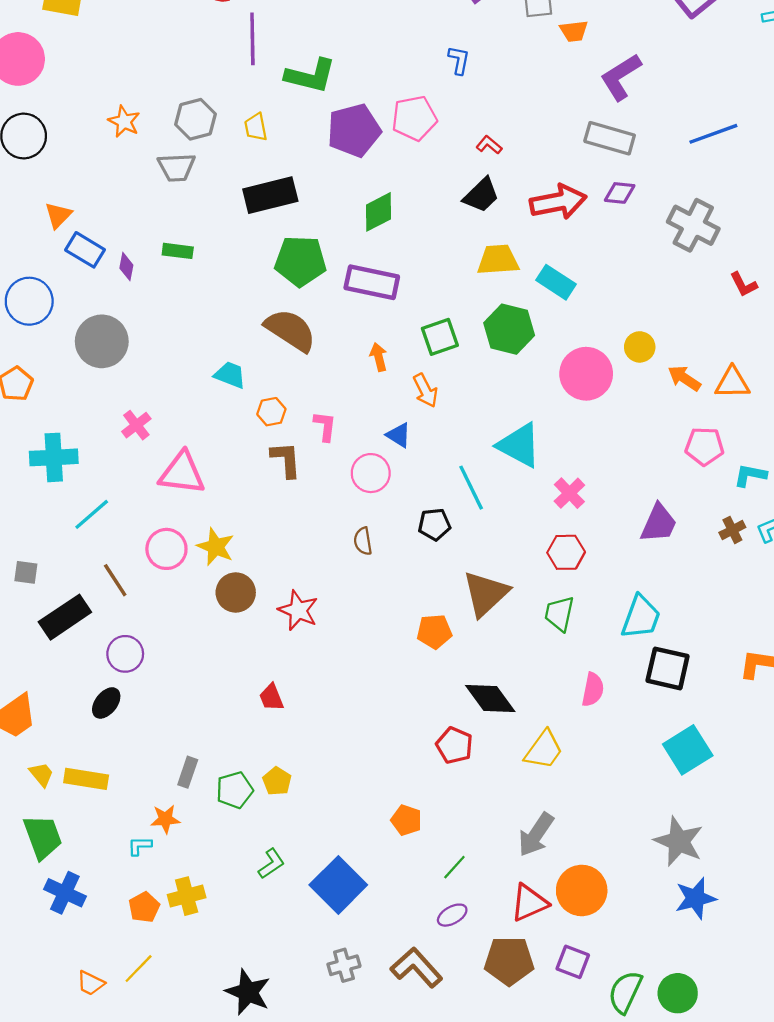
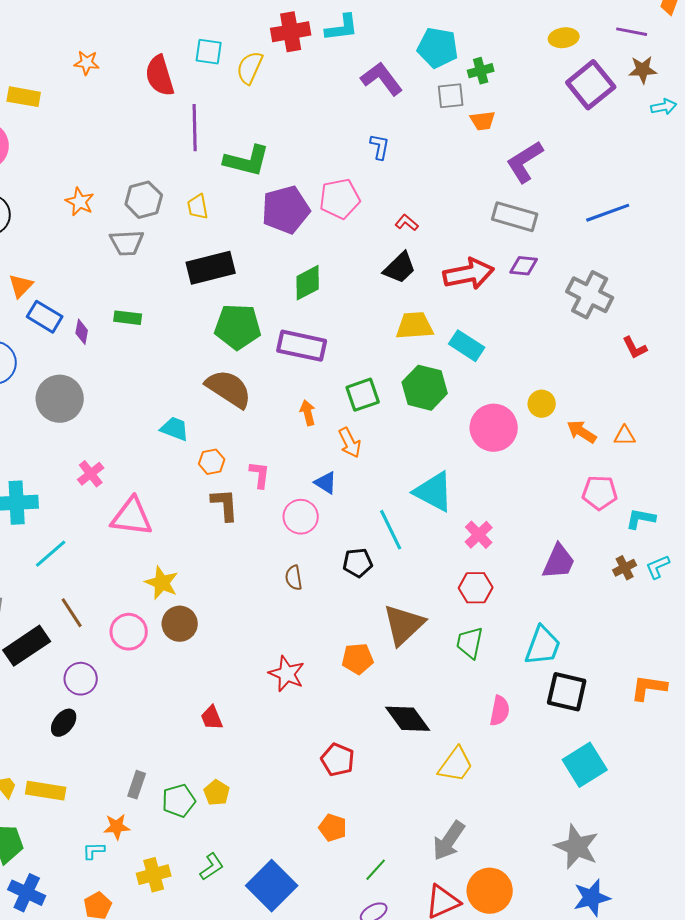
orange triangle: (732, 383) -> (625, 436), size x0.7
pink circle: (166, 549) -> (129, 632), moved
red star: (298, 610) -> (287, 674), moved
red pentagon: (454, 745) -> (338, 760), moved
yellow cross: (187, 896) -> (154, 875), moved

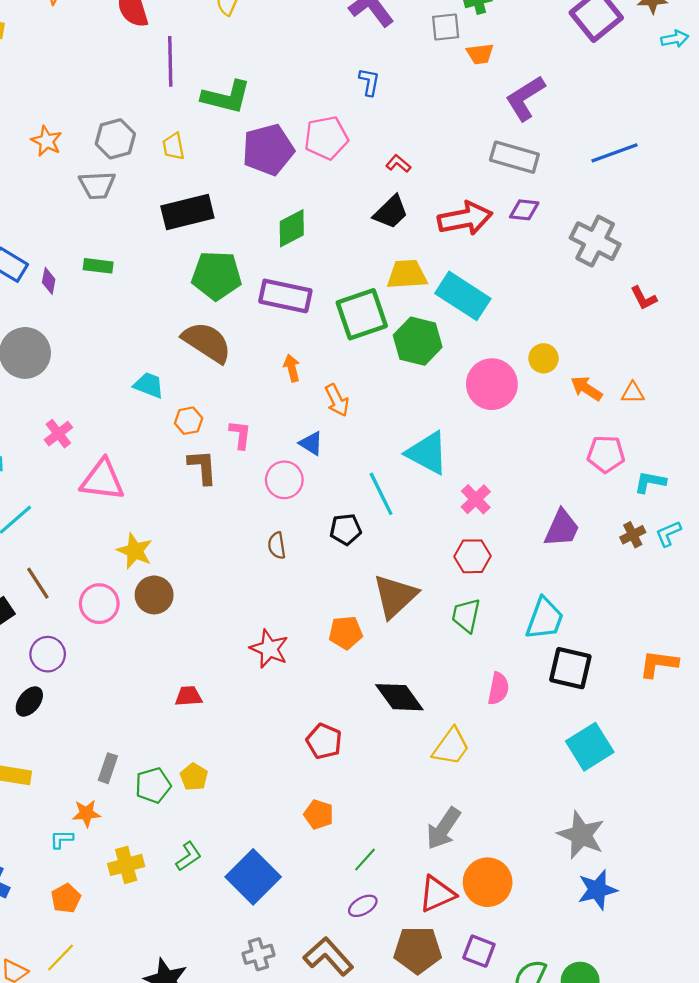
cyan rectangle: (467, 346) -> (463, 296), size x1.4
green square: (363, 395) -> (362, 314), moved, size x1.4
red trapezoid: (212, 718) -> (189, 696), turned 108

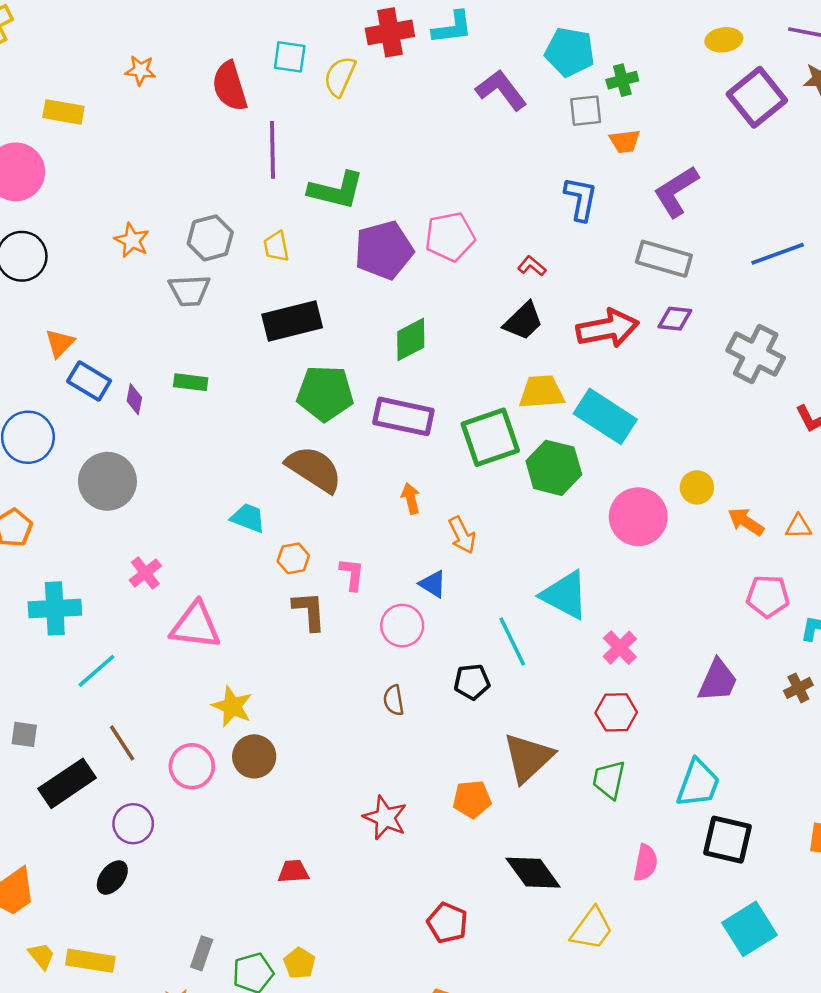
blue L-shape: (369, 82) -> (581, 199), moved, size x1.4

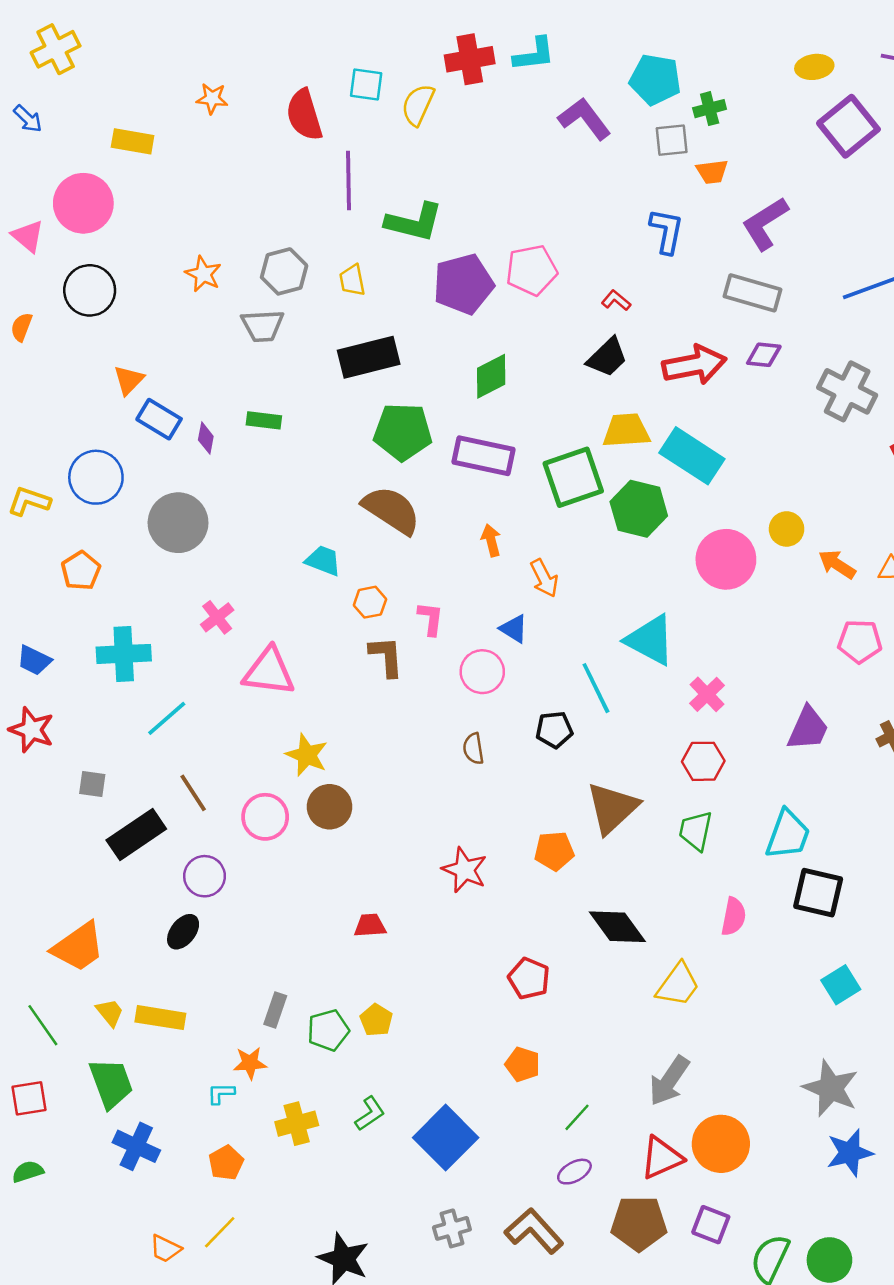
cyan square: (750, 929) -> (841, 985), size x0.7

